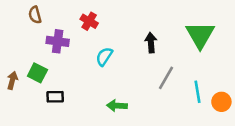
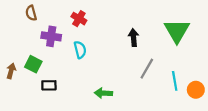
cyan semicircle: (104, 56) -> (80, 50), moved, turned 132

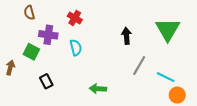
green square: (33, 64) -> (31, 52), moved
cyan line: (175, 81) -> (166, 77), turned -54
black rectangle: (49, 85) -> (46, 81), turned 64
orange circle: (196, 90) -> (177, 95), moved

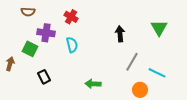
brown semicircle: (29, 13) -> (28, 12), turned -72
green triangle: (168, 30) -> (159, 28), size x0.7
orange circle: (177, 95) -> (140, 90), moved

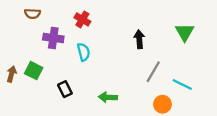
green square: (30, 49) -> (34, 71), moved
black rectangle: (44, 77) -> (65, 89), moved

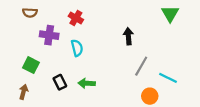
green triangle: (185, 32) -> (170, 14), moved
brown arrow: (12, 74) -> (23, 92), moved
green arrow: (108, 97) -> (87, 83), moved

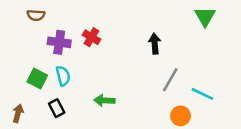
red cross: (76, 18) -> (91, 37), moved
cyan semicircle: (77, 48) -> (63, 76), moved
black rectangle: (60, 82) -> (57, 108), moved
brown arrow: (23, 92) -> (18, 113), moved

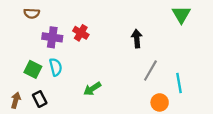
cyan line: (202, 94) -> (179, 83), turned 54
green arrow: (104, 100) -> (92, 89), turned -36
black rectangle: (57, 108) -> (40, 99), moved

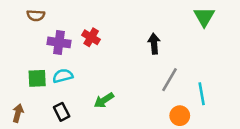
cyan semicircle: (56, 67) -> (63, 76), turned -90
green square: (33, 69) -> (37, 78), turned -30
black rectangle: (40, 99) -> (62, 112), moved

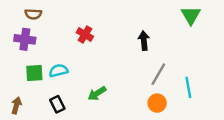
purple cross: (59, 42) -> (25, 39), moved
orange circle: (180, 116) -> (157, 103), moved

